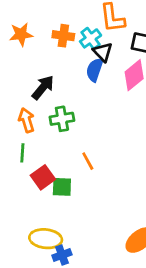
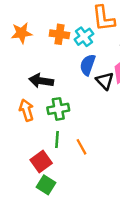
black triangle: (103, 52) -> (105, 81), moved
black arrow: (43, 87) -> (41, 81), turned -120
green line: (22, 153) -> (57, 140), moved
green square: (62, 187) -> (46, 185), moved, turned 30

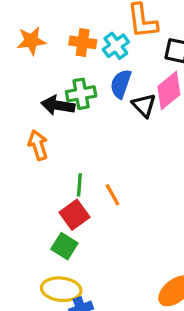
green cross: (58, 109) -> (81, 94), moved
red square: (41, 162) -> (74, 215), moved

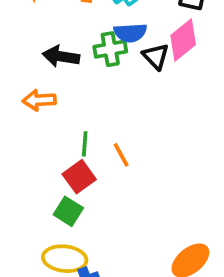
blue semicircle: (121, 84) -> (130, 33), turned -112
green cross: (81, 94) -> (110, 49), moved
orange arrow: (38, 145) -> (39, 100), turned -76

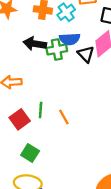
black arrow: (61, 56) -> (35, 44), moved
red square: (79, 177) -> (20, 119), moved

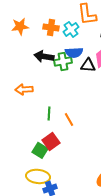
black triangle: (86, 54) -> (88, 65), turned -42
red square: (20, 119) -> (51, 141), moved

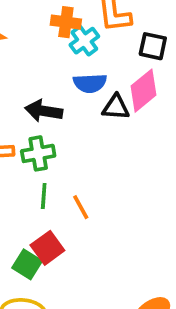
orange cross: (51, 27) -> (66, 22), moved
black arrow: (44, 56) -> (44, 111), moved
green cross: (63, 61) -> (38, 153), moved

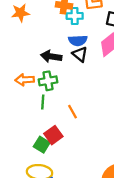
cyan cross: (84, 41) -> (75, 16), turned 35
black triangle: (116, 107) -> (80, 54), moved, turned 35
green line: (44, 196) -> (43, 102), moved

